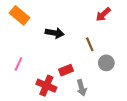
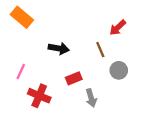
red arrow: (103, 14) -> (118, 28), moved
black arrow: (55, 33) -> (59, 48), moved
red cross: (46, 86) -> (39, 96), moved

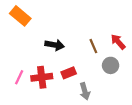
red arrow: (118, 28) -> (118, 42), moved, turned 91
pink line: (21, 71) -> (19, 77), moved
red cross: (39, 96) -> (42, 77), moved, turned -30

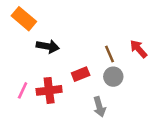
black arrow: (55, 45) -> (48, 46), moved
gray circle: (111, 65) -> (113, 77), moved
red rectangle: (69, 73) -> (81, 74), moved

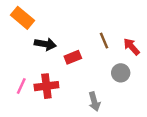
brown line: (110, 54) -> (104, 41), moved
red rectangle: (81, 74) -> (73, 57), moved
gray circle: (113, 77) -> (121, 73), moved

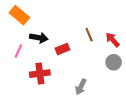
gray circle: (121, 73) -> (114, 62), moved
pink line: (21, 86) -> (18, 51), moved
gray arrow: (94, 102) -> (81, 87), turned 42

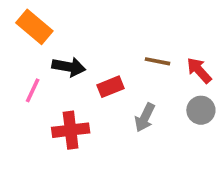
brown line: (89, 35) -> (157, 61), turned -56
gray arrow: (81, 87) -> (145, 117), moved

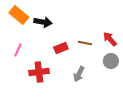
brown line: (157, 61) -> (85, 43), moved
black arrow: (69, 67) -> (43, 22), moved
gray arrow: (145, 117) -> (79, 74), moved

